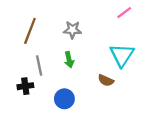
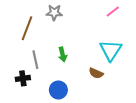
gray star: (72, 30) -> (54, 13), moved

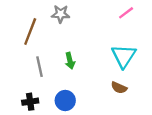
brown semicircle: (96, 73) -> (119, 88), moved
black cross: (23, 78) -> (30, 102), moved

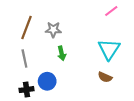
gray star: (61, 14) -> (53, 30), moved
gray line: (40, 67) -> (24, 59), moved
blue circle: (65, 100) -> (47, 81), moved

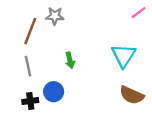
pink line: (111, 11) -> (139, 12), moved
gray star: (53, 30) -> (55, 16), moved
brown semicircle: (105, 77) -> (132, 95), moved, size x1.5

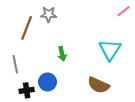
gray line: (28, 66) -> (15, 64), moved
brown semicircle: (132, 95) -> (99, 85), moved

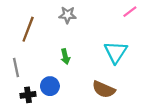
gray star: (49, 14) -> (67, 15), moved

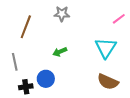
pink line: (130, 12) -> (119, 19), moved
green arrow: (65, 57) -> (60, 52), turned 80
brown semicircle: (104, 89) -> (108, 82), moved

